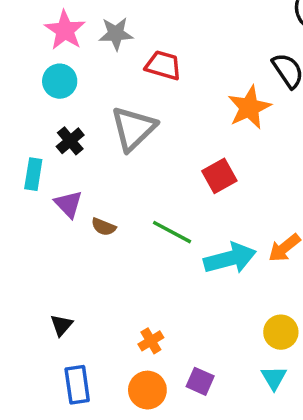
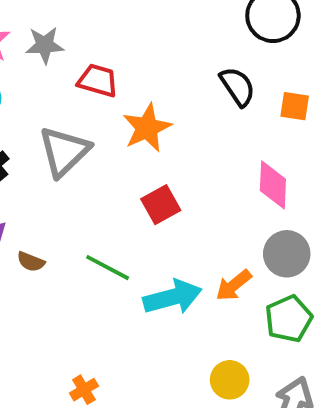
orange star: (249, 107) -> (147, 128), moved

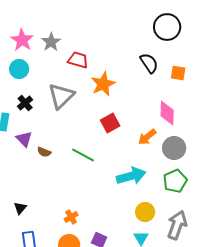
gray star: (45, 45) -> (51, 42), turned -30
orange arrow: (234, 285) -> (147, 137), moved
cyan arrow: (173, 297) -> (131, 176), moved

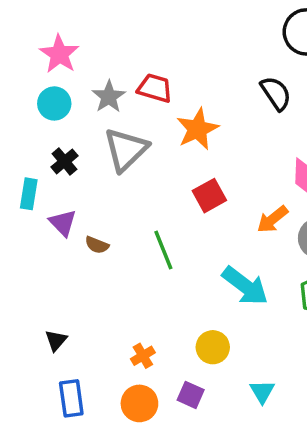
gray star: (51, 42) -> (109, 97), moved
green line: (83, 155) -> (163, 250), turned 40
cyan arrow: (131, 176) -> (245, 286), turned 52
yellow circle: (145, 212) -> (213, 347), moved

